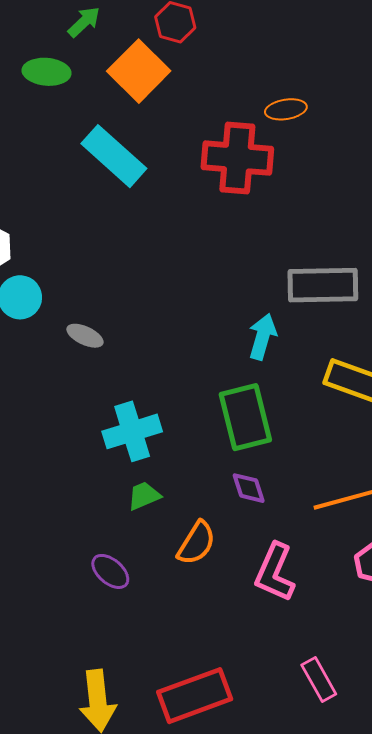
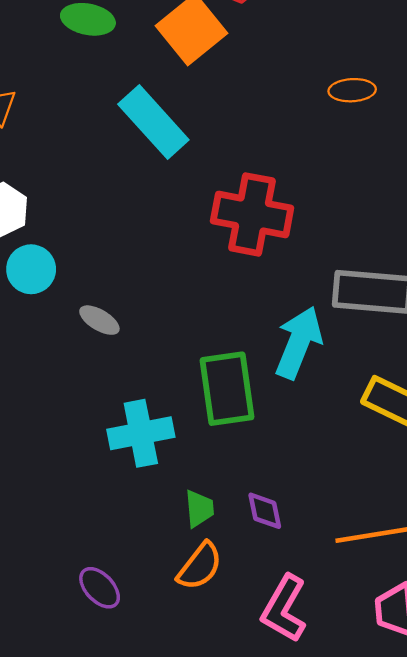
red cross: (237, 158) -> (252, 214), moved
cyan arrow: (263, 337) -> (299, 343), size x1.4
green rectangle: (245, 417) -> (227, 389), moved
green trapezoid: (144, 496) -> (199, 509), moved, turned 102

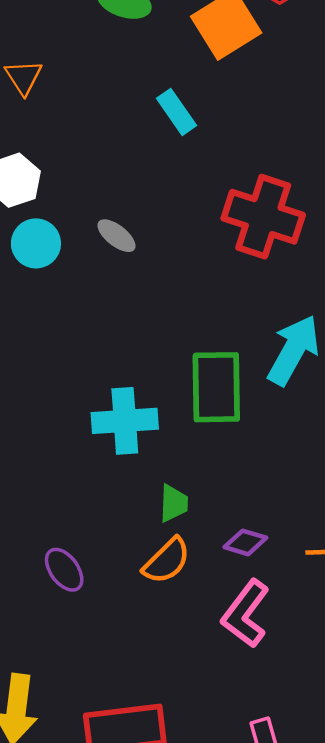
cyan rectangle: (153, 122) -> (177, 112), size x0.6
gray ellipse: (99, 320) -> (116, 236), moved
purple diamond: (265, 511) -> (245, 542), moved, turned -69

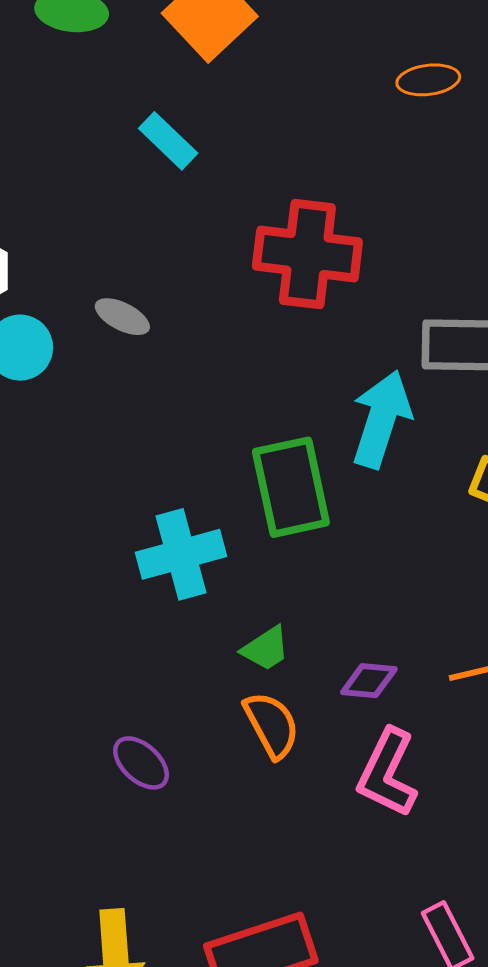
green trapezoid: (174, 503) -> (266, 649), turned 66
orange semicircle: (167, 561) -> (272, 725), turned -62

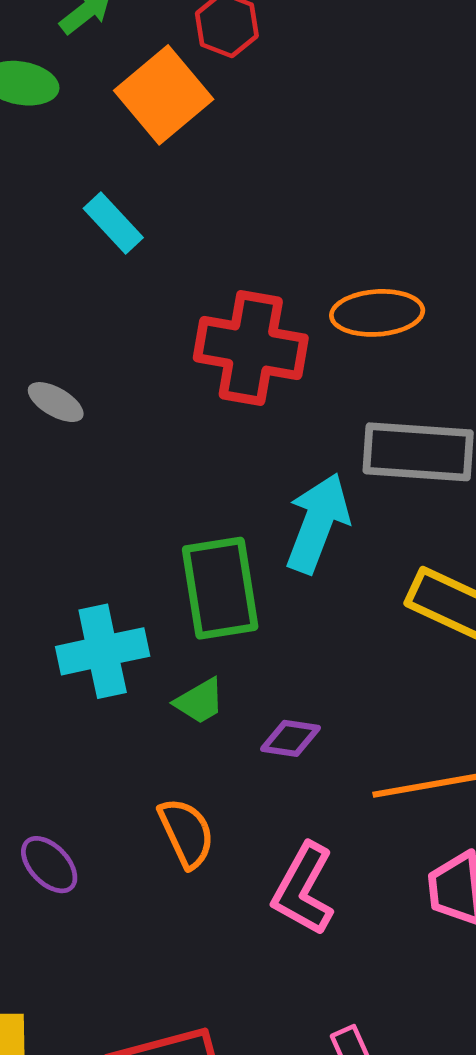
orange ellipse: (428, 80) -> (377, 313), moved, size x1.4
green trapezoid: (266, 649) -> (200, 701), moved
purple diamond: (369, 681) -> (290, 738), moved

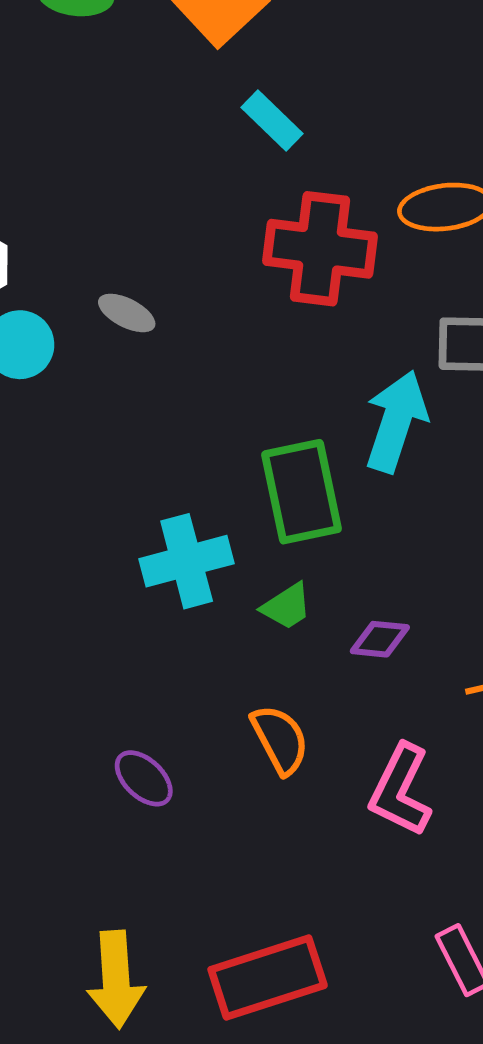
cyan rectangle: (113, 223) -> (272, 121), moved

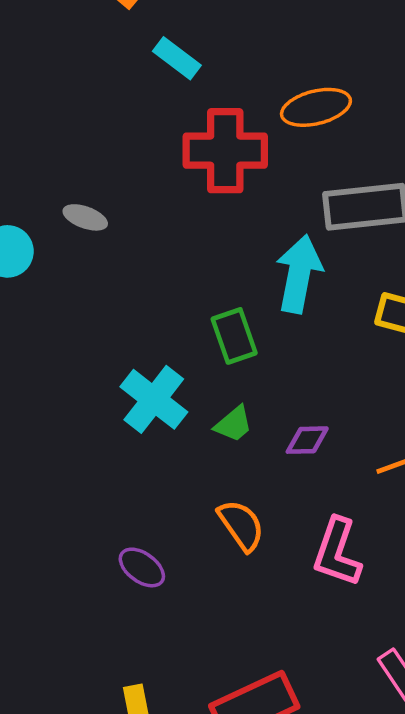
green rectangle: (301, 492) -> (234, 336), size x0.7
cyan cross: (187, 561) -> (154, 399), turned -30

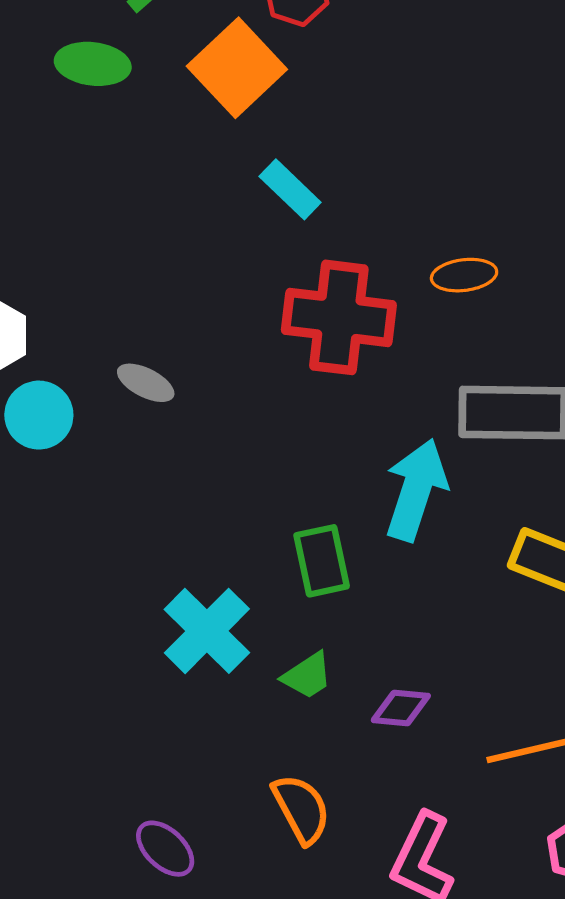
orange ellipse: (316, 107) -> (464, 275), size x0.7

